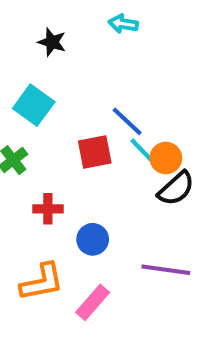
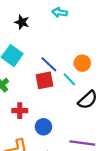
blue line: (127, 121) -> (49, 64), moved
orange circle: (166, 158) -> (82, 63), moved

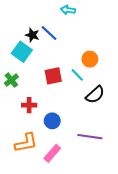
black star: (22, 22) -> (32, 35), moved
blue line: (49, 64) -> (49, 33), moved

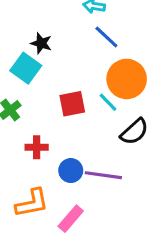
blue line: (49, 33) -> (106, 37), moved
orange circle: (90, 59) -> (127, 79), size x1.6
purple line: (90, 137) -> (103, 175), moved

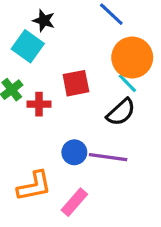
cyan line: (108, 102) -> (127, 83), moved
black semicircle: (134, 132) -> (121, 112), moved
red cross: (37, 147) -> (39, 104), moved

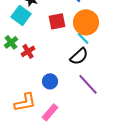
red square: (76, 83) -> (57, 21), moved
red cross: (39, 104) -> (28, 51), turned -32
purple line: (108, 157) -> (88, 84), moved, turned 40

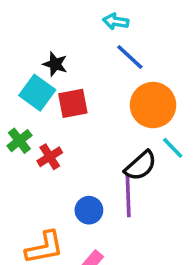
red square: (57, 21) -> (73, 103), moved
cyan line: (83, 38) -> (173, 148), moved
purple line: (88, 84) -> (128, 196), moved, turned 40

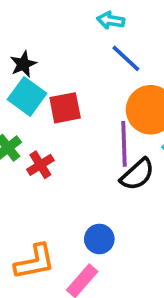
black star: (55, 64) -> (23, 64), moved, turned 30
purple line: (128, 196) -> (124, 144), moved
blue circle: (89, 210) -> (99, 239), moved

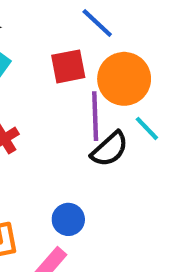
red square: (65, 108) -> (68, 66), moved

